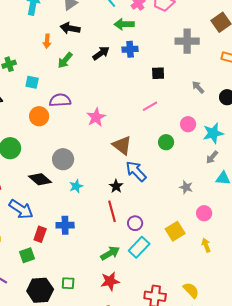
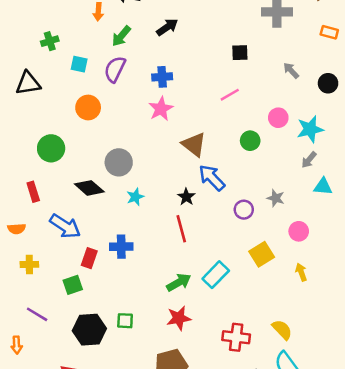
blue cross: (130, 49) -> (162, 77), moved
purple semicircle: (60, 100) -> (115, 69), moved, turned -60
purple circle: (135, 223) -> (244, 210), moved

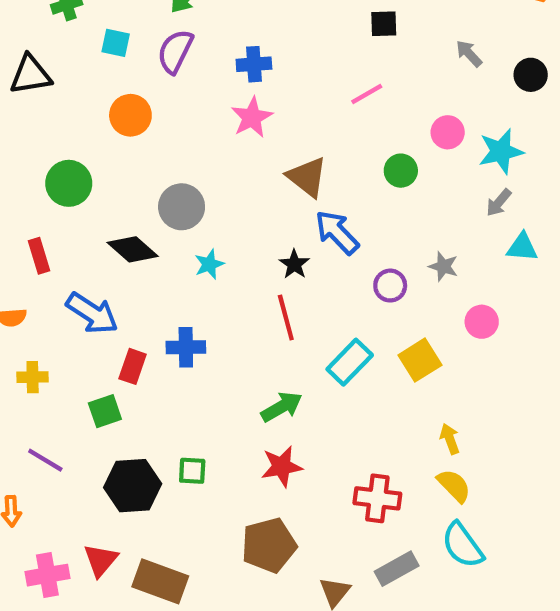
yellow arrow: (301, 272) -> (450, 439), moved
cyan rectangle: (216, 275) -> (350, 362), moved

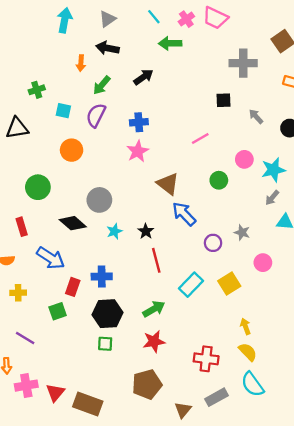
black square: (384, 24) -> (223, 100), moved
black star: (294, 264) -> (146, 231), moved
black hexagon: (133, 486) -> (107, 314), moved
pink cross: (47, 575) -> (26, 386), moved

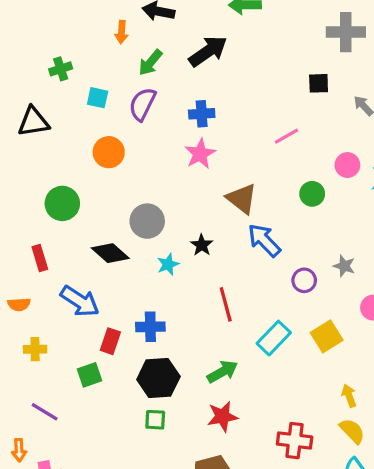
black arrow: (143, 77) -> (208, 51), size x1.4
black star: (146, 231) -> (202, 245), moved

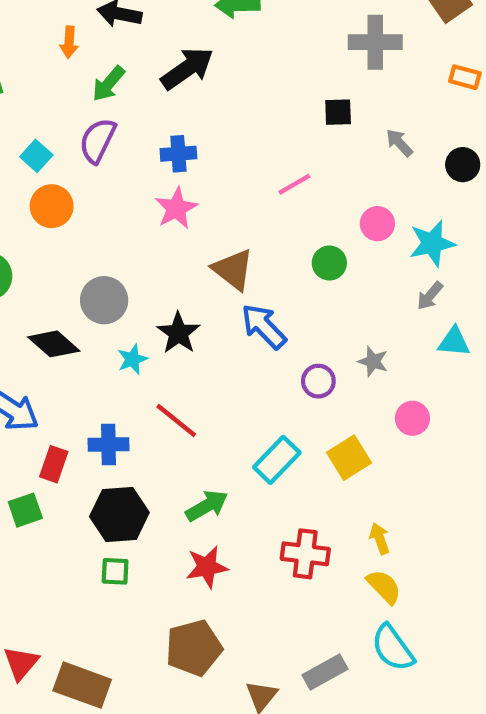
cyan square: (98, 98) -> (36, 156), moved, turned 30
black star: (202, 245) -> (178, 333), size x1.4
red line: (226, 304) -> (176, 420), moved, turned -36
red cross: (295, 441) -> (305, 554), moved

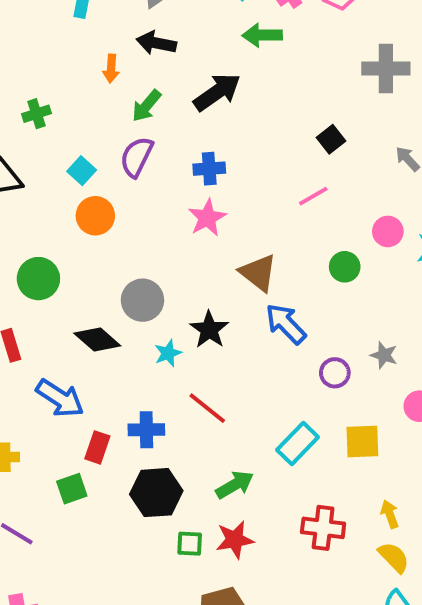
black square: (338, 112) -> (331, 139), moved, turned -36
yellow square: (349, 458) -> (362, 442), turned 30
green square: (115, 571) -> (190, 544), moved

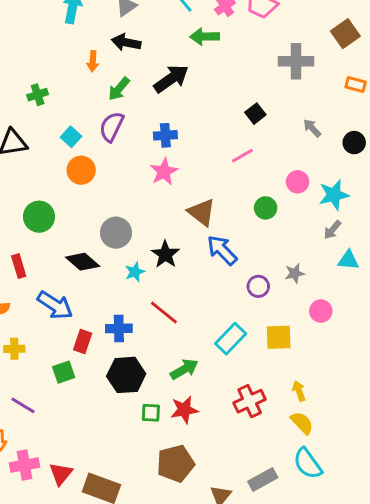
gray star: (384, 355) -> (295, 273), turned -30
red cross: (323, 528) -> (250, 401), turned -32

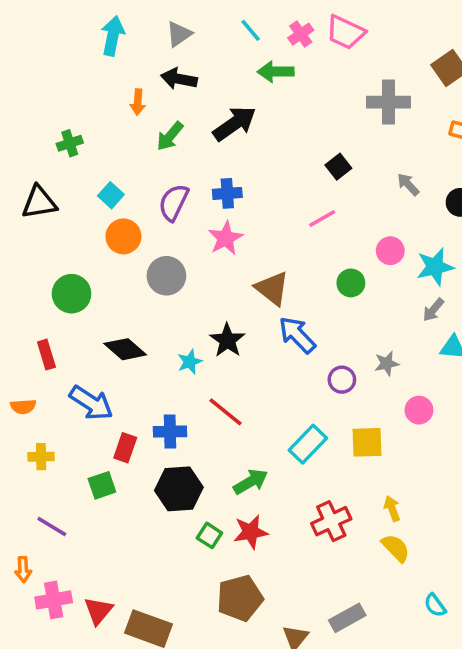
purple semicircle: (112, 127) -> (174, 202), moved
gray circle: (116, 233) -> (166, 276), moved
green square: (151, 413) -> (209, 535), turned 30
cyan semicircle: (308, 464) -> (435, 605), moved, size x0.6

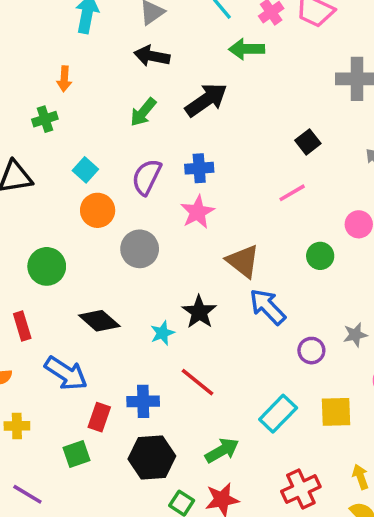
orange arrow: (138, 102) -> (64, 79), moved

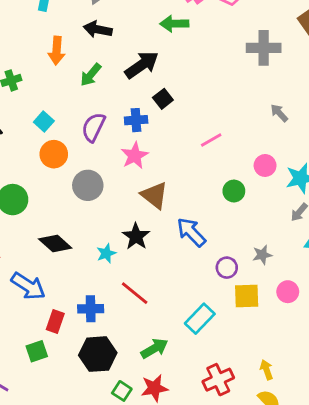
orange arrow: (64, 79) -> (57, 51), moved, size x1.4
black square: (308, 142) -> (163, 99), moved
brown triangle: (243, 261) -> (154, 195), moved
yellow square: (336, 412) -> (247, 296), moved

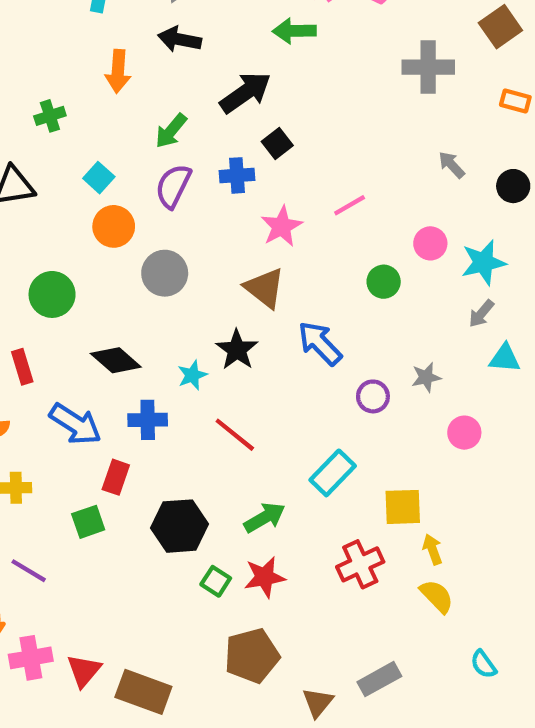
green arrow: (91, 75) -> (171, 131), moved
pink star: (135, 156) -> (282, 226), moved
yellow square: (247, 296) -> (403, 507), moved
blue cross: (91, 309) -> (148, 420), moved

